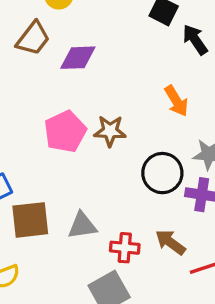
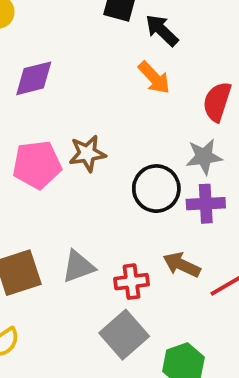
orange arrow: (176, 101) -> (154, 78), moved
pink pentagon: (65, 132) -> (37, 165), turned 30

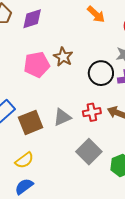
brown star: (87, 153) -> (63, 57), turned -30
red cross: (132, 282) -> (92, 112), moved

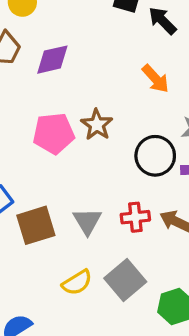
orange arrow: (96, 14) -> (155, 79), moved
gray triangle: (62, 117) -> (87, 221), turned -42
yellow semicircle: (24, 160) -> (77, 282), moved

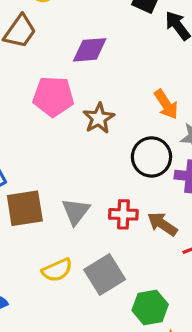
purple diamond: (52, 60) -> (90, 50), moved
orange arrow: (155, 79) -> (166, 104), moved
pink pentagon: (54, 133) -> (53, 96), moved

